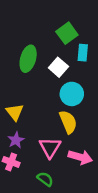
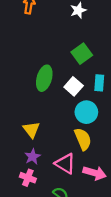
cyan rectangle: (83, 53) -> (99, 83), moved
pink triangle: (50, 147) -> (65, 164), turned -30

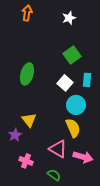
green ellipse: (44, 78) -> (27, 74), moved
purple star: (33, 157) -> (15, 135), moved

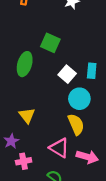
green square: (72, 55) -> (50, 43), moved, turned -30
purple star: (15, 135) -> (11, 141), moved
pink cross: (26, 161) -> (24, 161), turned -32

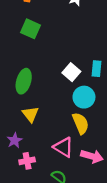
green square: (50, 43) -> (30, 29), moved
green ellipse: (25, 64) -> (24, 81), moved

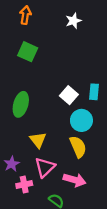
yellow triangle: (30, 114) -> (38, 140), moved
pink triangle: (63, 147) -> (45, 167), moved, turned 45
pink arrow: (92, 156) -> (75, 180), moved

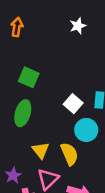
orange arrow: (25, 15) -> (17, 27), moved
green square: (28, 52) -> (29, 77), moved
yellow semicircle: (78, 147) -> (69, 154), moved

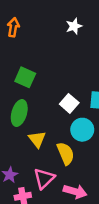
yellow triangle: (41, 150) -> (37, 139), moved

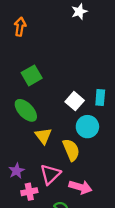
white star: (74, 26) -> (79, 12), moved
green square: (25, 77) -> (32, 75), turned 36
green ellipse: (19, 113) -> (26, 110), turned -60

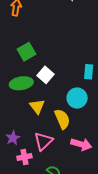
white square: (75, 101) -> (45, 75), moved
green ellipse: (26, 110) -> (21, 83), turned -55
pink arrow: (80, 187) -> (81, 144), moved

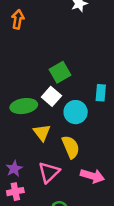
green square: (27, 52) -> (60, 72), moved
cyan circle: (77, 98) -> (76, 112), moved
pink cross: (24, 157) -> (15, 192), moved

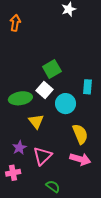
yellow semicircle: (71, 147) -> (80, 134), moved
purple star: (14, 169) -> (19, 148), moved

